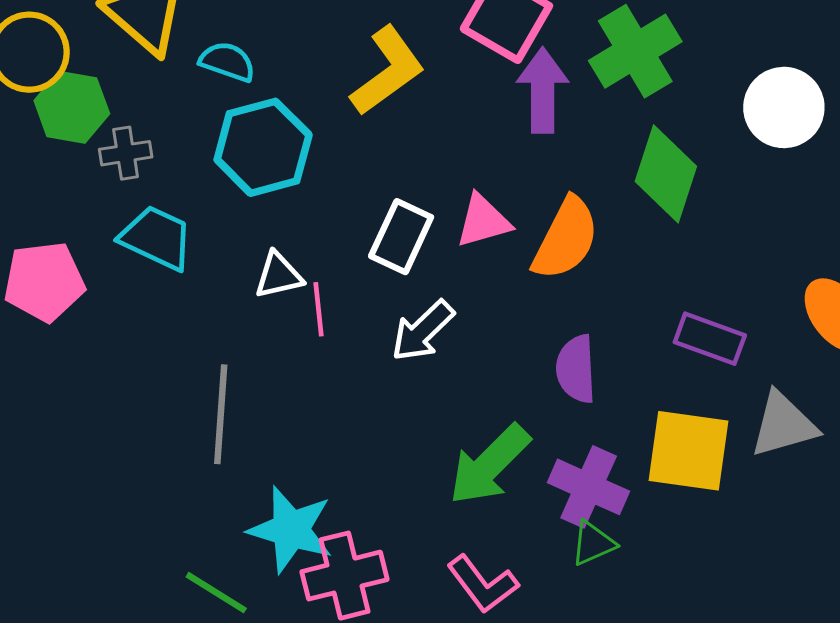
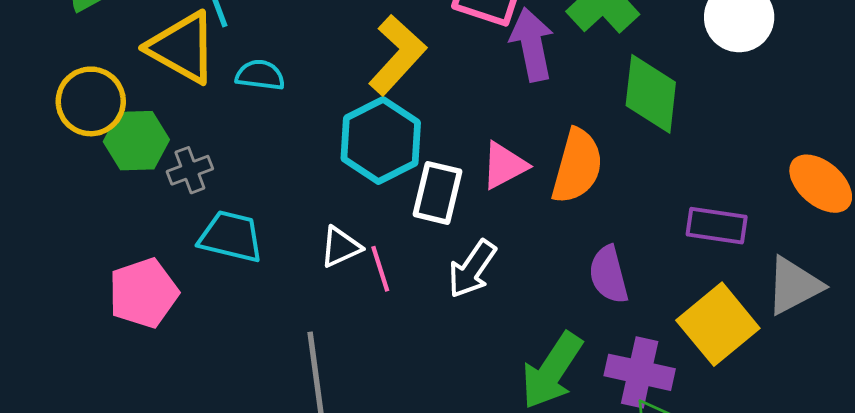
cyan hexagon: (263, 147) -> (381, 141), moved
yellow square: (688, 451) -> (718, 324), turned -36

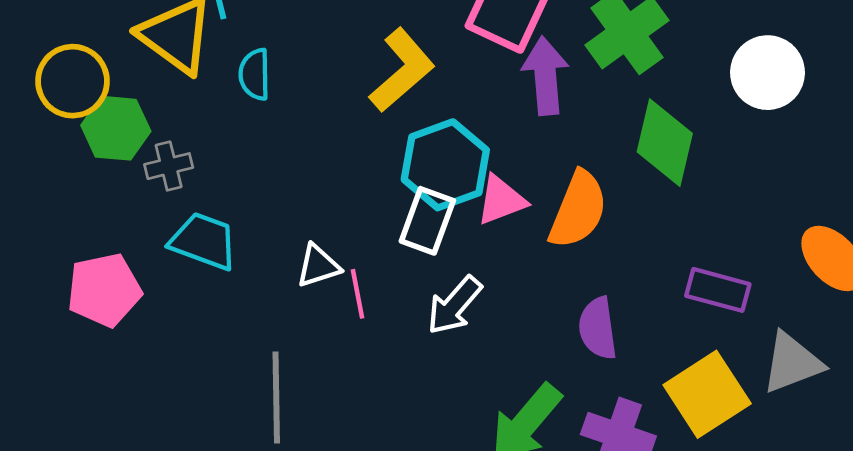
cyan semicircle: (260, 75) -> (255, 74), turned -105
cyan hexagon: (381, 141) -> (445, 165), moved

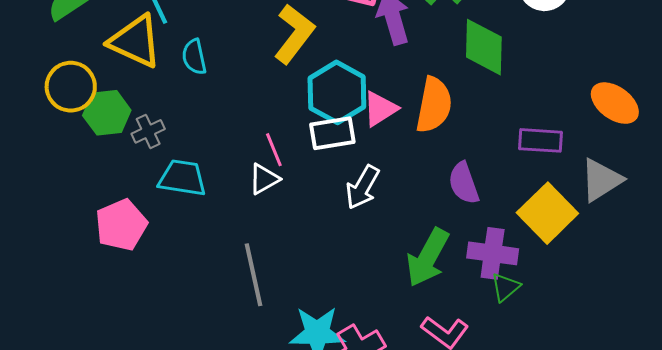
white rectangle: (427, 221) -> (332, 133), turned 72
pink line: (357, 294) -> (274, 150), moved

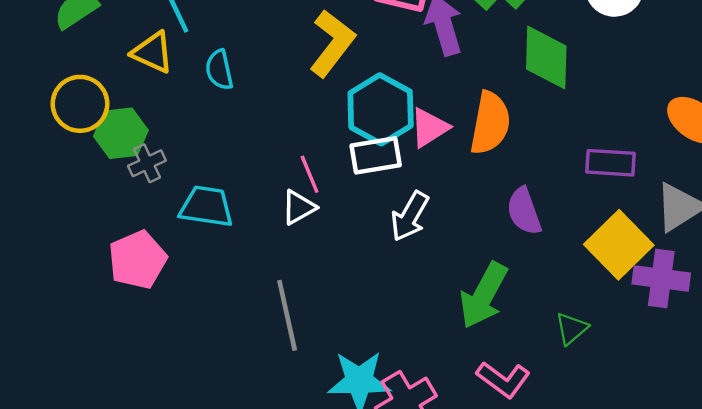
yellow triangle: (135, 41) -> (153, 52), size x0.7
gray cross: (148, 131) -> (147, 163), moved
purple cross: (493, 253) -> (661, 279), moved

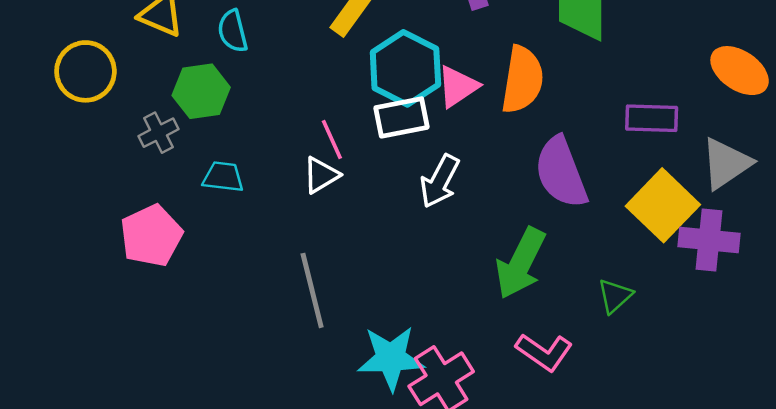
green hexagon: (121, 133) -> (201, 91), moved
cyan trapezoid: (206, 206) -> (223, 177), size x0.7
purple semicircle: (524, 211) -> (561, 172), size x1.4

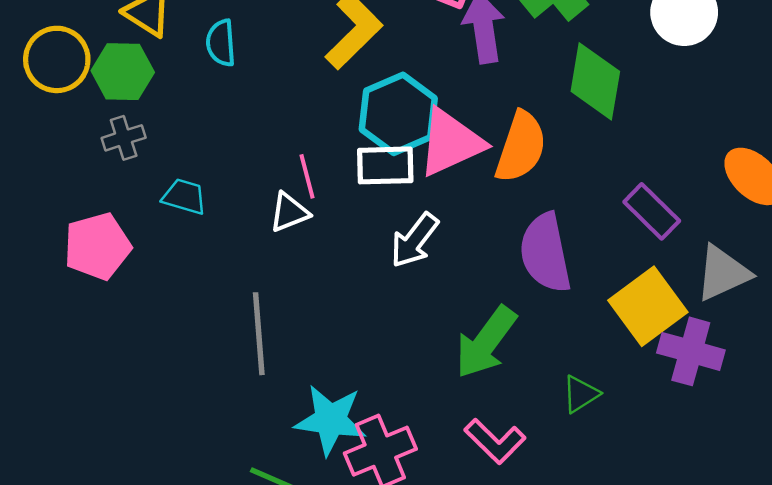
pink triangle: (458, 86) -> (451, 143), size x1.5
green hexagon: (201, 91) -> (123, 72), moved
purple rectangle: (652, 118) -> (652, 211), turned 33

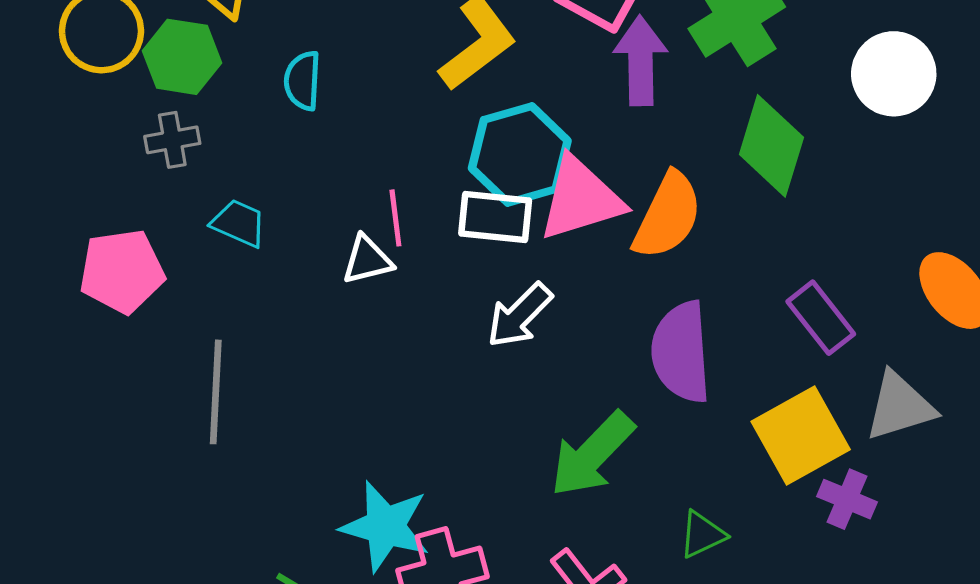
cyan semicircle: (221, 43) -> (303, 81), moved
gray line: (259, 334) -> (216, 392), moved
purple cross: (691, 351) -> (847, 499), size x0.7

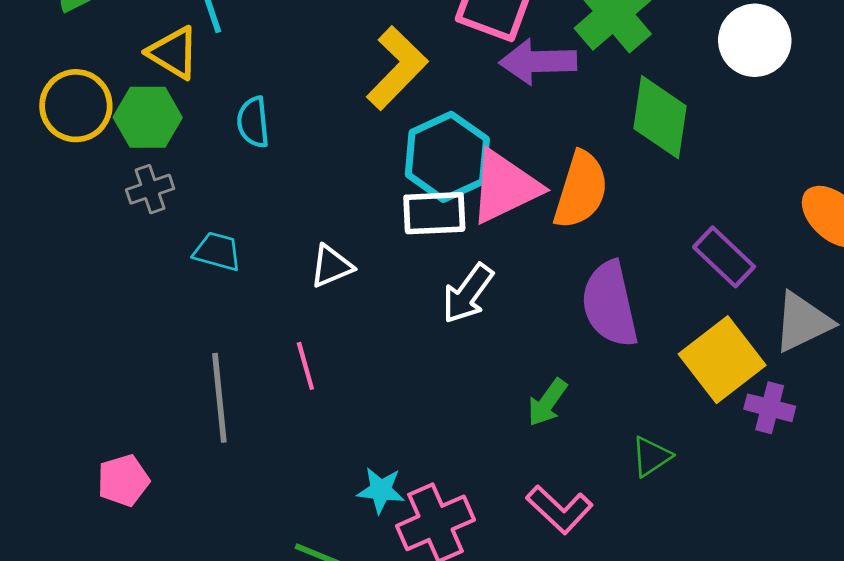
purple arrow: (641, 61) -> (538, 62), turned -82
pink line: (395, 218) -> (305, 366), moved
pink pentagon: (122, 271) -> (123, 480), moved, size x0.7
green arrow: (592, 454) -> (547, 402), size x0.6
cyan star: (385, 526) -> (381, 490), size x0.6

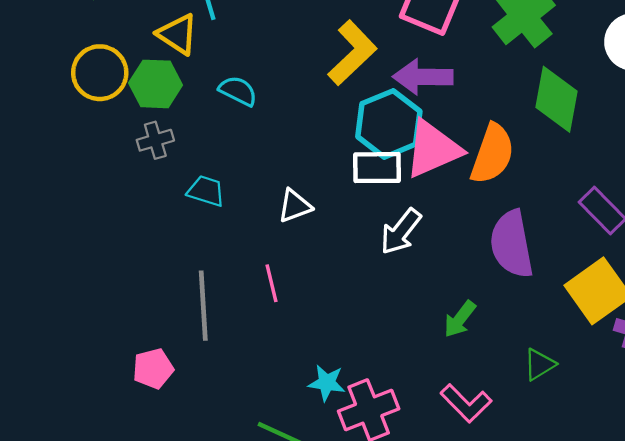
purple arrow: (538, 62) -> (423, 77), moved
cyan semicircle: (253, 122) -> (238, 91), turned 120
pink pentagon: (123, 480) -> (153, 369), moved

